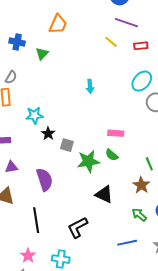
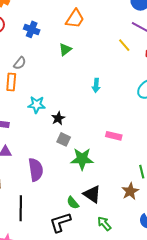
green triangle: (42, 54) -> (65, 49), moved
black star: (48, 134) -> (58, 118), moved
green semicircle: (112, 155) -> (73, 203), moved
green arrow: (139, 215) -> (104, 224), moved

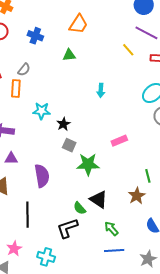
green triangle: (65, 49) -> (69, 55), turned 32
pink rectangle: (114, 136) -> (119, 141), turned -35

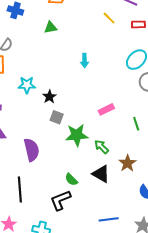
green line: (148, 176) -> (136, 124), moved
black triangle: (99, 199) -> (101, 174), moved
green arrow: (111, 229) -> (101, 147), moved

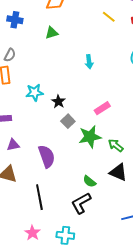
pink rectangle: (106, 109) -> (102, 108), moved
gray square: (57, 117) -> (68, 121), turned 32

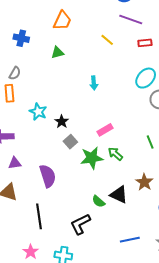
yellow line: (109, 17) -> (107, 40), moved
cyan star: (35, 92) -> (38, 112), turned 30
green arrow: (116, 145) -> (115, 154), moved
green semicircle: (89, 181) -> (99, 201), moved

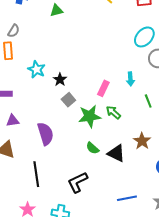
cyan arrow: (94, 83) -> (130, 79), moved
pink rectangle: (105, 130) -> (103, 88), turned -35
green semicircle: (99, 201) -> (93, 148), moved

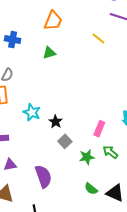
green star: (90, 116) -> (87, 157), size x0.7

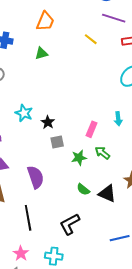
gray square: (65, 141) -> (57, 142), turned 32

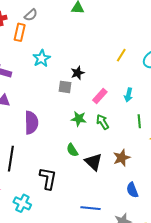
yellow line: (91, 39) -> (121, 55), moved, turned 64
black star: (48, 122) -> (78, 73), moved
gray square: (57, 142) -> (65, 87), moved
black L-shape: (70, 224) -> (48, 178), turned 110

